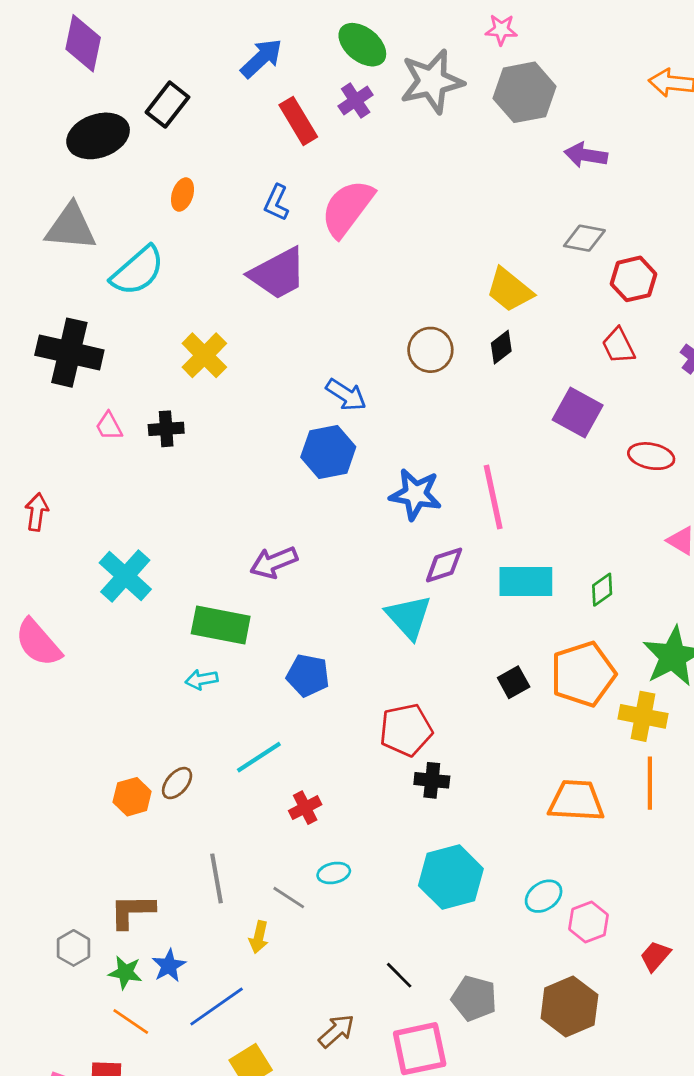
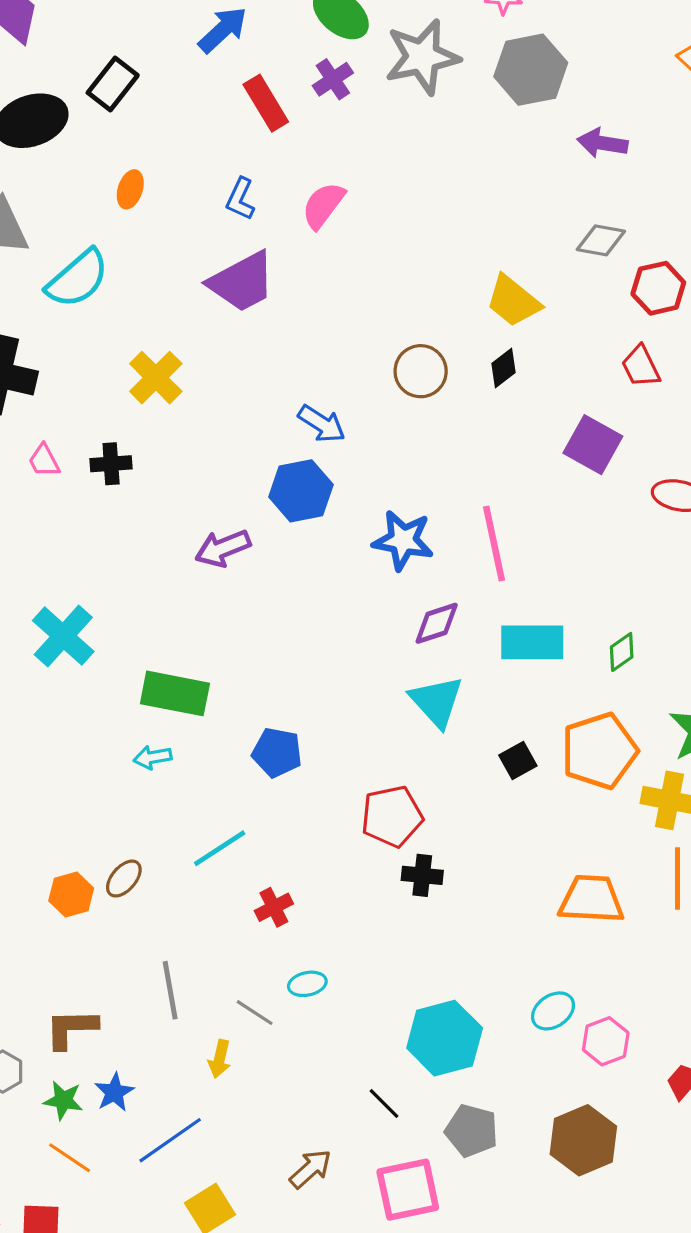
pink semicircle: (347, 208) -> (323, 205), size x0.7
purple arrow: (274, 562) -> (223, 548), moved
cyan triangle: (409, 617) -> (437, 701), moved
cyan hexagon: (451, 877) -> (445, 1038), moved

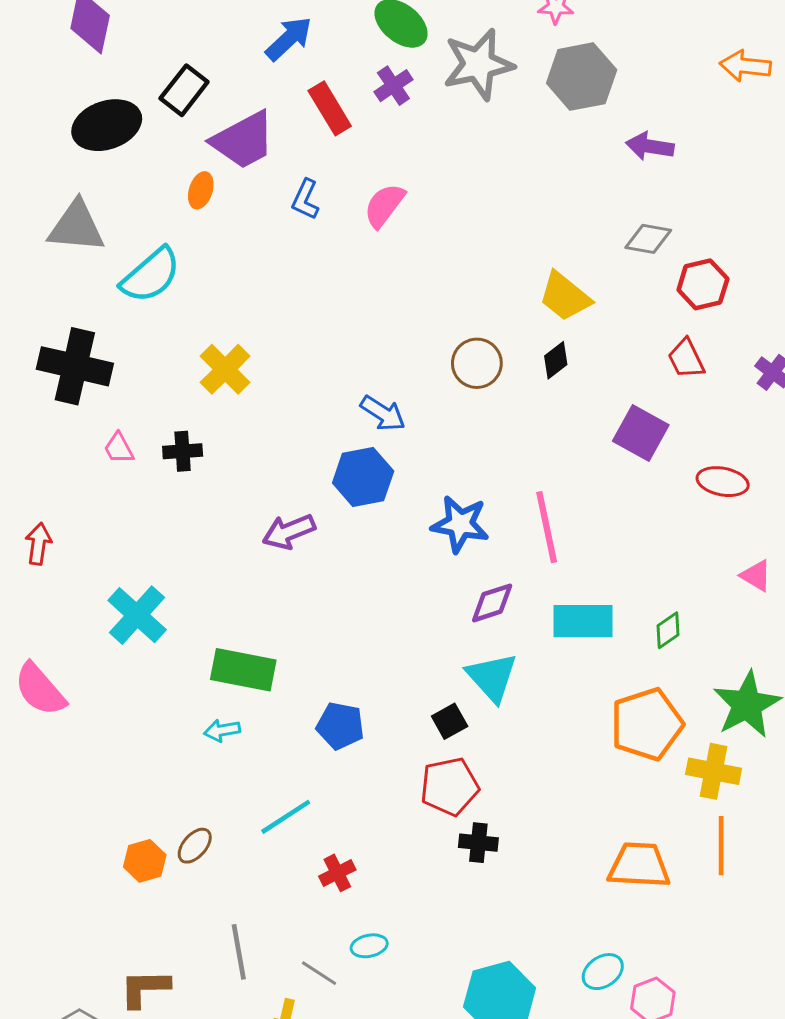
purple trapezoid: (242, 282) -> (243, 140), moved
black square: (518, 760) -> (450, 721), moved

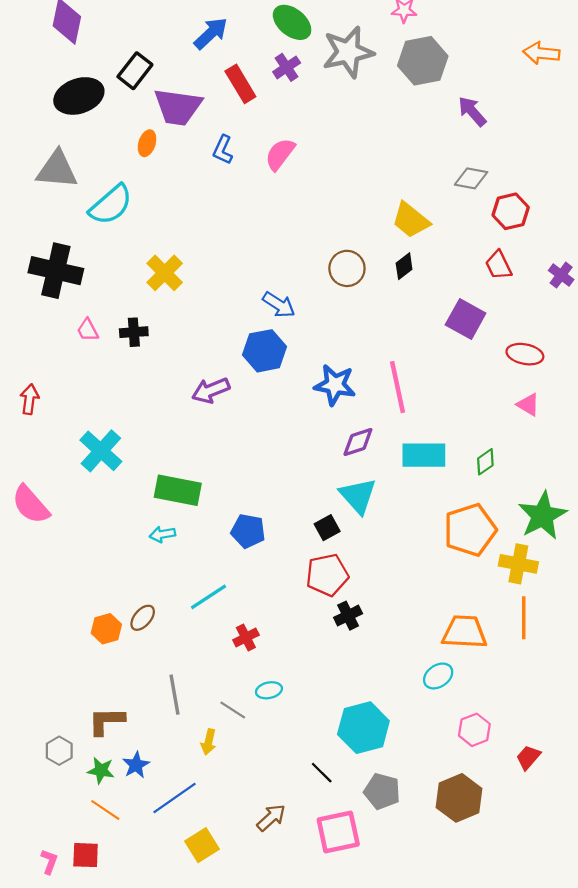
purple trapezoid: (243, 140) -> (178, 107), turned 36
purple arrow: (650, 146) -> (472, 111), turned 40
pink triangle: (756, 576) -> (528, 405), moved
black cross: (478, 843) -> (348, 616), turned -32
cyan ellipse: (603, 972) -> (438, 676), moved

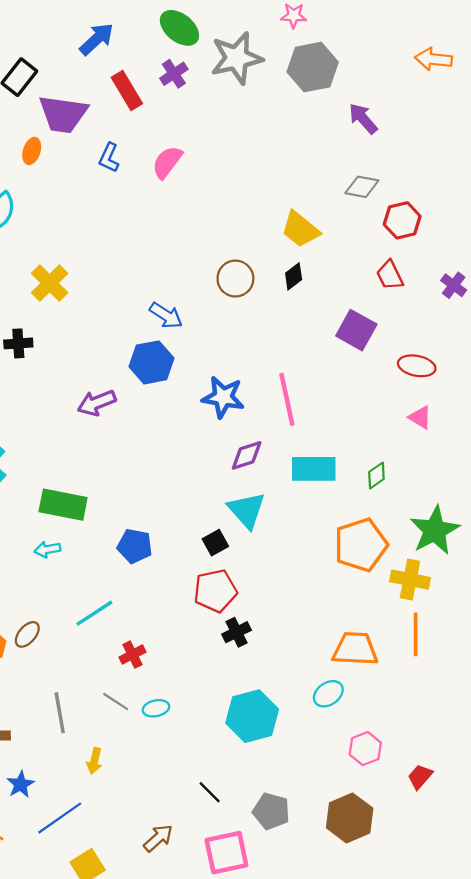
gray line: (233, 710) -> (116, 702), moved
cyan hexagon: (363, 728) -> (252, 716), moved

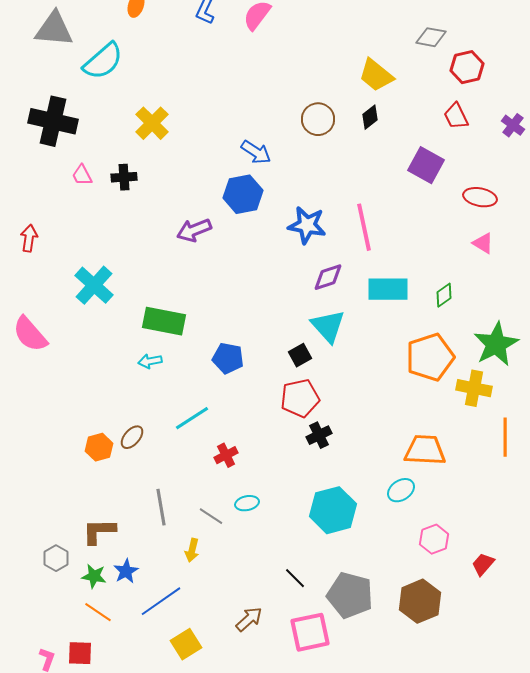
orange line: (416, 634) -> (505, 437), moved
gray line: (116, 702) -> (211, 516), moved
gray pentagon: (271, 811) -> (350, 595), size x1.4

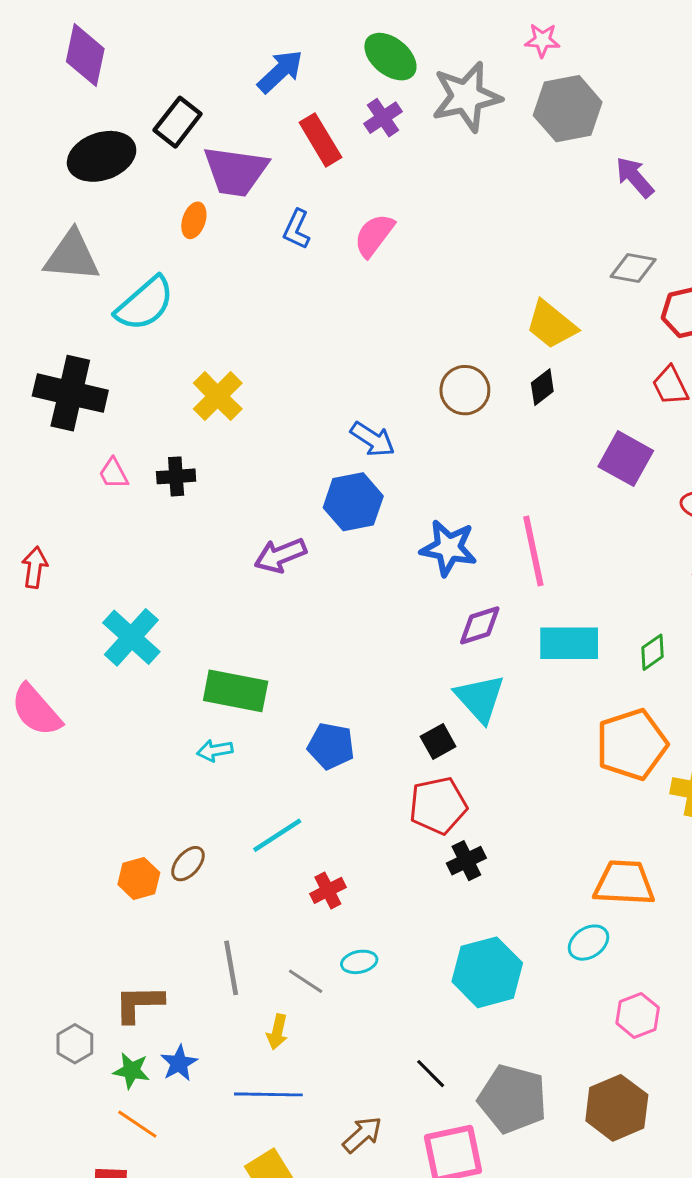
blue line: (161, 601) -> (268, 1094), moved, turned 36

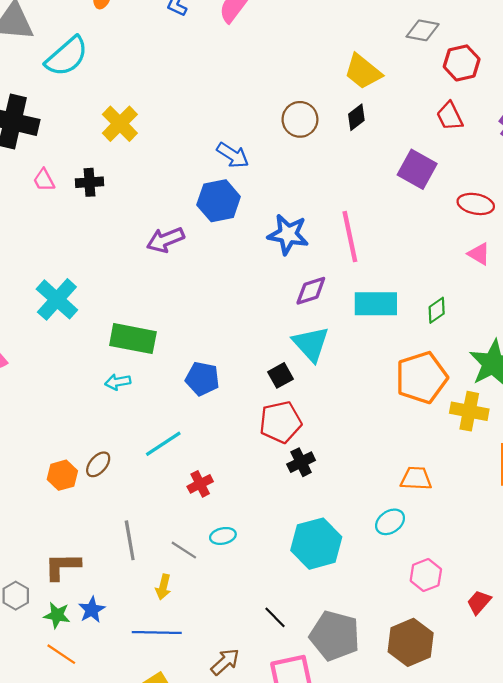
orange trapezoid: (624, 883) -> (416, 478), size x0.7

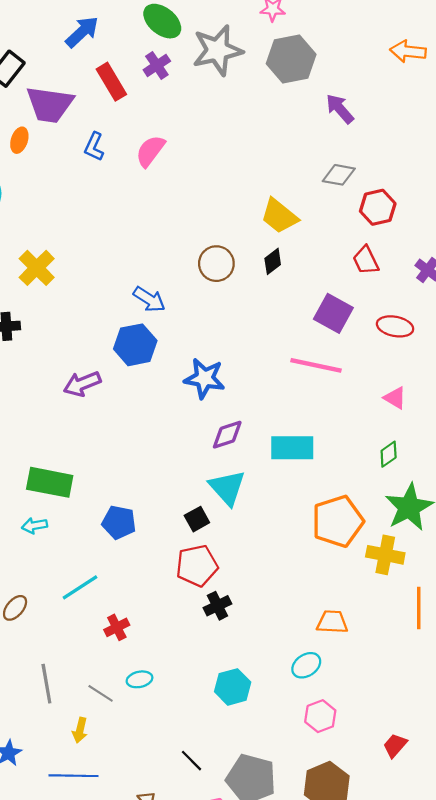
red ellipse: (476, 204) -> (395, 326), moved
pink line: (350, 237) -> (316, 365), moved, turned -66
green diamond: (437, 310) -> (389, 454), moved
cyan hexagon: (316, 544) -> (233, 687), size x0.7
pink hexagon: (426, 575) -> (320, 716), moved

